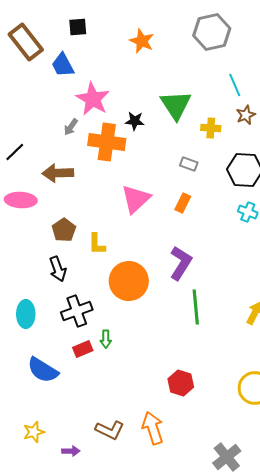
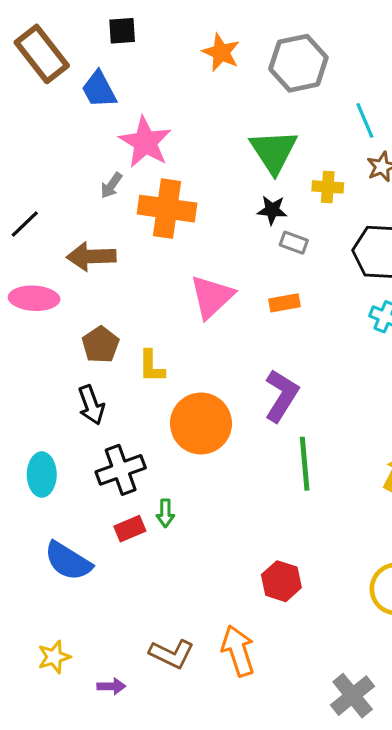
gray hexagon: (212, 32) -> (298, 63), moved
black star: (135, 121) -> (272, 210), moved
orange rectangle: (183, 203) -> (284, 303), turned 54

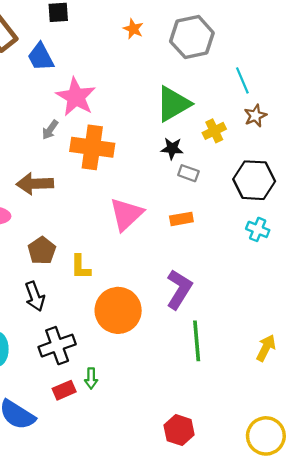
orange star: (221, 52) -> (133, 29), size x0.7
green triangle: (274, 151) -> (173, 104), turned 33
yellow cross: (328, 187) -> (214, 131), turned -30

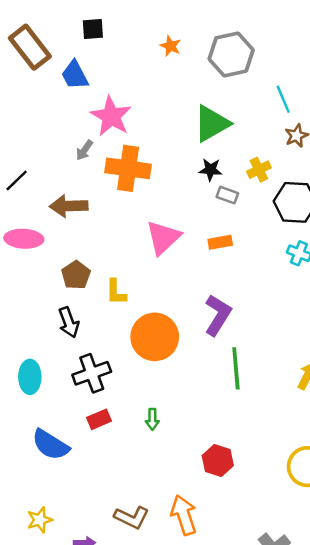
yellow cross: (214, 131) -> (259, 170), moved
green arrow: (91, 378) -> (152, 419), moved

